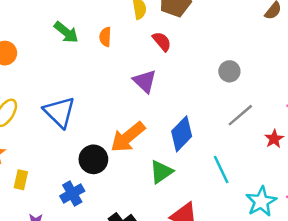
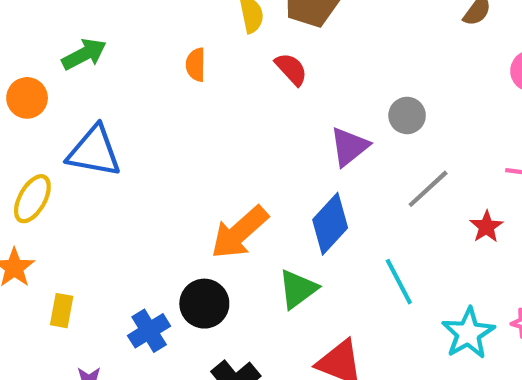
green arrow: (66, 32) -> (84, 54), moved, turned -65
purple triangle: (145, 81) -> (349, 147), moved, turned 40
blue triangle: (59, 112) -> (94, 151), moved, turned -32
black circle: (93, 159) -> (204, 304), moved

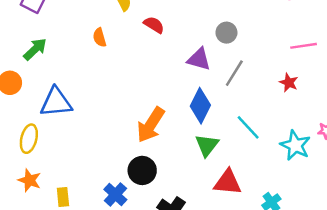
purple triangle: (349, 147) -> (199, 59), turned -50
gray line: (428, 189) -> (234, 73), moved
green triangle: (298, 289) -> (207, 145), moved

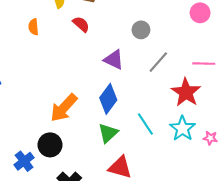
gray circle: (226, 33) -> (141, 30), moved
gray line: (234, 73) -> (158, 62), moved
red star: (289, 83) -> (186, 92), size x1.8
cyan star: (295, 145) -> (183, 128), moved

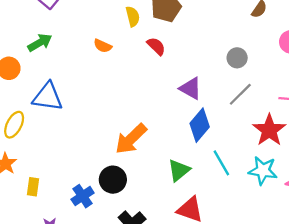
orange semicircle: (33, 27) -> (103, 46), turned -63
gray circle: (141, 30) -> (237, 58), moved
blue diamond: (108, 99) -> (200, 125), moved
cyan star: (183, 128) -> (263, 171), turned -30

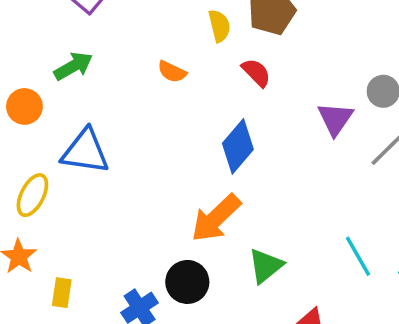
purple triangle: (191, 88) -> (335, 119), moved, turned 35
blue diamond: (200, 125) -> (238, 146), moved
green triangle: (179, 170) -> (266, 266), moved

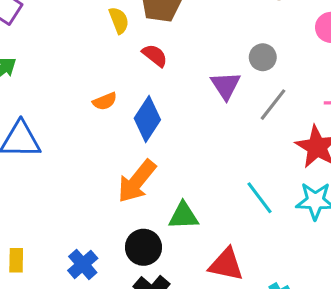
orange semicircle: (172, 72) -> (105, 101), moved, turned -40
green triangle: (266, 266) -> (183, 216), turned 44
black circle: (187, 282) -> (143, 247), moved

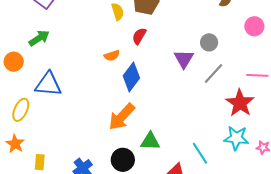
red semicircle: (155, 55) -> (139, 36), turned -102
orange semicircle: (105, 101) -> (112, 56), moved
cyan line: (260, 198) -> (200, 153), moved

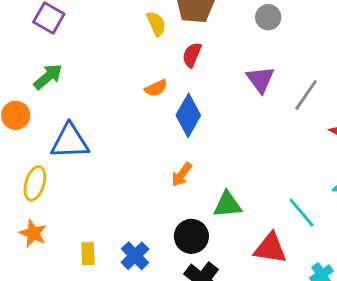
gray circle: (209, 42) -> (268, 17), moved
orange arrow: (122, 117) -> (182, 175), size x0.6
yellow rectangle: (40, 162) -> (88, 254), moved

